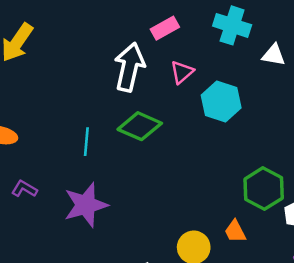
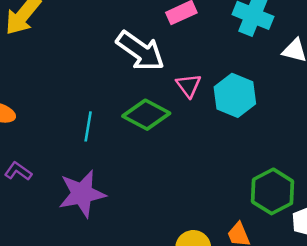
white arrow: (130, 67) -> (140, 51), turned 108
pink triangle: (182, 72) -> (189, 85), moved, turned -30

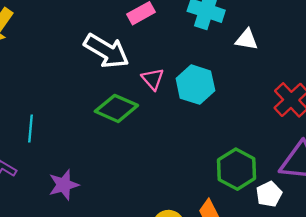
cyan line: (88, 126) -> (30, 129), moved
purple star: (82, 194) -> (64, 185), size x0.7

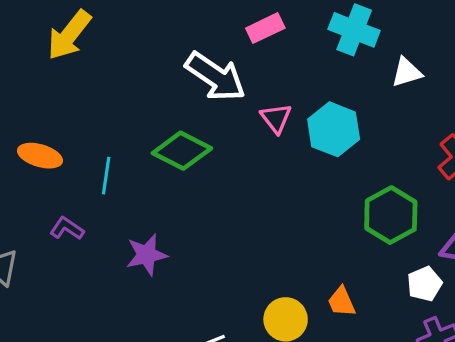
white triangle: (247, 39) -> (407, 72), turned -30
green diamond: (116, 108) -> (182, 151), moved
green hexagon: (237, 169) -> (391, 215), moved

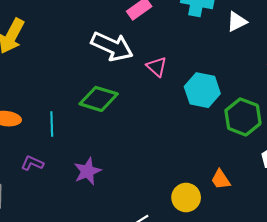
cyan hexagon: (334, 129) -> (202, 90), moved

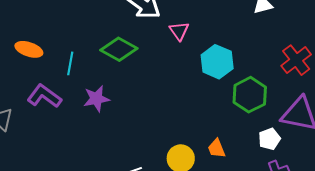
purple L-shape: (32, 163) -> (44, 96), size x1.6
purple star: (88, 171) -> (96, 99), moved

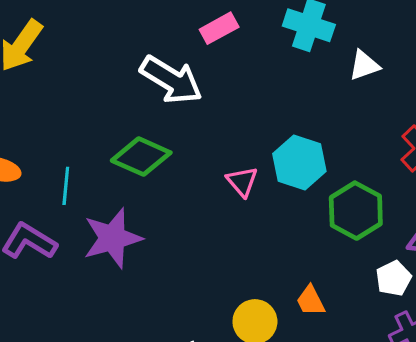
pink triangle: (179, 31) -> (242, 182), moved
purple star: (96, 99) -> (112, 238), size x1.4

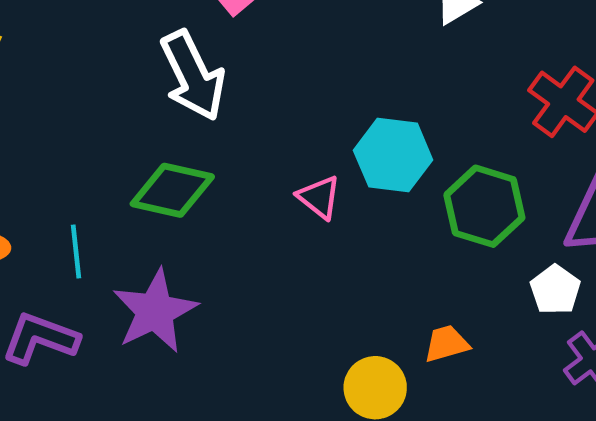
white arrow: (171, 80) -> (193, 76), turned 44
orange trapezoid: (311, 301) -> (447, 344), turned 112

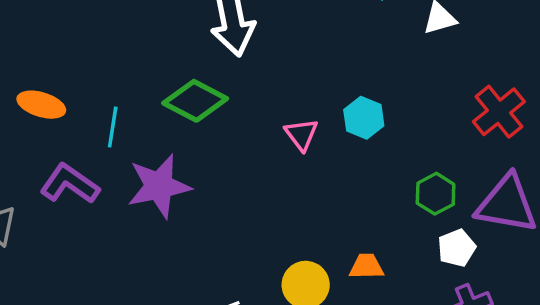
cyan hexagon: (393, 155) -> (364, 118), size x0.7
green hexagon: (484, 206) -> (436, 194), moved, size x0.7

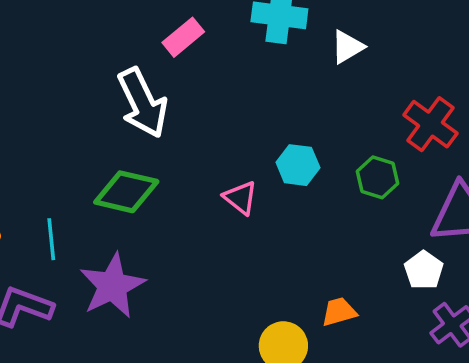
green hexagon: (436, 194) -> (377, 177), moved

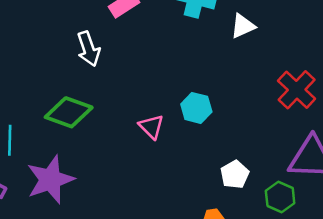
white arrow: (143, 103) -> (88, 49), size x0.7
green hexagon: (377, 177) -> (280, 197), moved
white pentagon: (424, 270) -> (235, 174), moved

